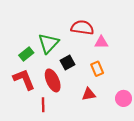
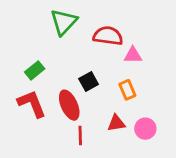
green triangle: (48, 43) -> (64, 22), moved
pink circle: (124, 98) -> (145, 129), moved
red line: (43, 105) -> (80, 136), moved

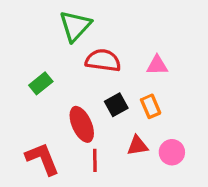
red semicircle: (108, 36) -> (103, 60), moved
black square: (89, 82) -> (116, 105), moved
red L-shape: (32, 104) -> (42, 159), moved

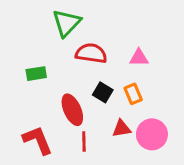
green rectangle: (41, 83) -> (36, 74), turned 30
black square: (116, 105) -> (103, 92), turned -30
pink circle: (172, 152) -> (152, 134), size x1.4

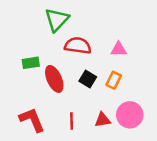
orange rectangle: (133, 94) -> (114, 80), turned 49
red ellipse: (72, 110) -> (54, 79), moved
red triangle: (122, 129) -> (103, 120), moved

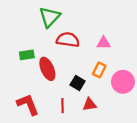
black square: (88, 79) -> (78, 83), moved
pink circle: (130, 115) -> (123, 82), moved

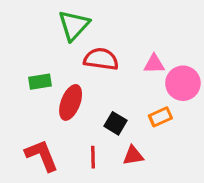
red ellipse: (47, 69) -> (71, 102), turned 45
orange rectangle: (99, 70) -> (160, 117), moved, turned 40
pink circle: (123, 82) -> (183, 83), moved

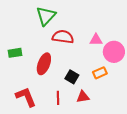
green rectangle: (40, 82) -> (15, 53), moved

